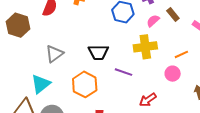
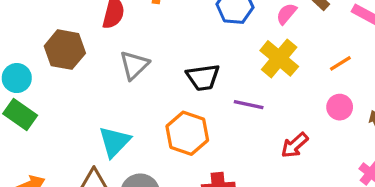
yellow cross: (145, 47) -> (279, 58), turned -35
gray triangle: (54, 54) -> (134, 65), moved
pink circle: (173, 74) -> (340, 107), moved

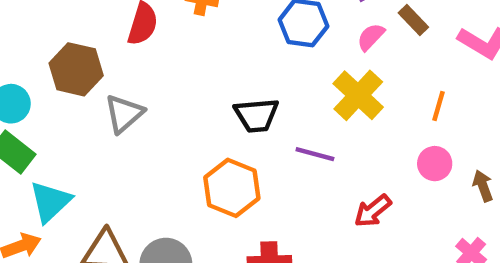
orange line: (340, 63) -> (438, 106), turned -45
gray triangle: (134, 65) -> (124, 114), moved
cyan triangle: (115, 142) -> (50, 202), moved

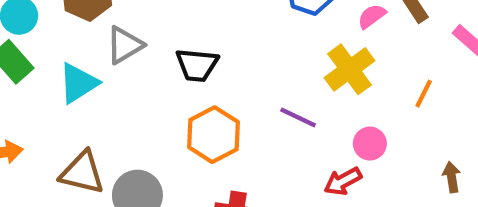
black trapezoid: (256, 115) -> (197, 65), moved
pink circle: (435, 164) -> (370, 144), moved
cyan triangle: (50, 202) -> (78, 83), moved

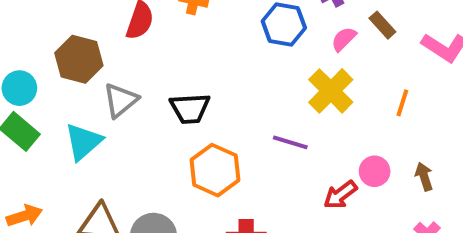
pink circle: (370, 144) -> (375, 171), moved
brown arrow: (452, 177) -> (424, 176), moved

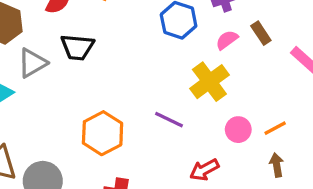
orange line: (402, 103) -> (275, 128), moved, turned 35
black trapezoid: (190, 108) -> (77, 47), moved
pink circle: (375, 171) -> (238, 130), moved

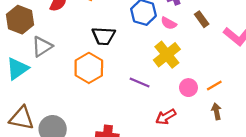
pink semicircle: (227, 40) -> (169, 23), moved, turned -112
black trapezoid: (77, 47) -> (104, 36), moved
orange hexagon: (103, 133) -> (89, 68), moved

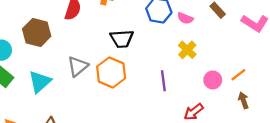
gray triangle: (42, 47) -> (78, 66), moved
yellow cross: (167, 55) -> (187, 50), size x0.7
purple line: (140, 82) -> (163, 81), turned 66

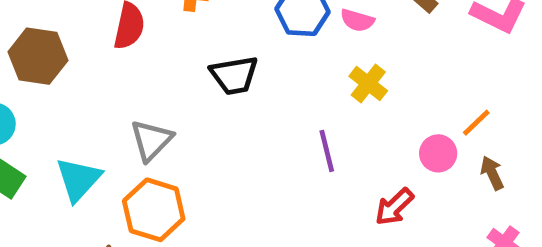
brown hexagon: (37, 33) -> (38, 56), moved
orange hexagon: (111, 72) -> (154, 210), moved
pink circle: (213, 80) -> (438, 153), moved

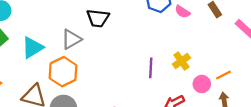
black trapezoid: (234, 75) -> (98, 18), moved
yellow cross: (368, 83) -> (181, 61), moved

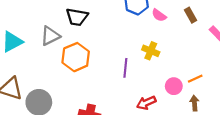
yellow cross: (181, 61) -> (151, 51), moved, turned -35
orange hexagon: (63, 72) -> (76, 57), moved

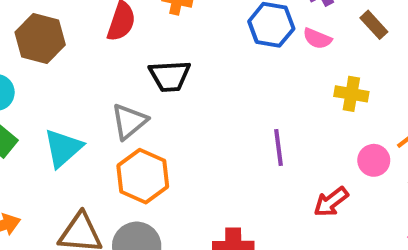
yellow cross: (151, 51) -> (351, 94), moved
orange hexagon: (76, 57) -> (143, 176), moved

